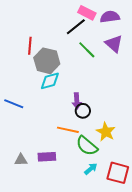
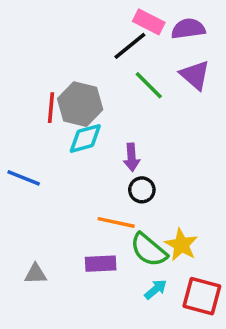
red line: (30, 46) -> (51, 108), moved
purple arrow: (77, 101) -> (132, 157), moved
yellow star: (106, 132) -> (181, 245), moved
purple rectangle: (47, 157) -> (101, 264), moved

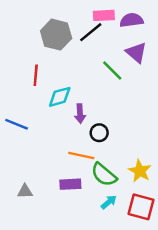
pink rectangle: (149, 22) -> (104, 15), turned -30
green line: (149, 85) -> (112, 70), moved
gray hexagon: (80, 104) -> (56, 35), moved
purple arrow: (132, 157) -> (80, 114), moved
yellow star: (181, 245) -> (140, 171), moved

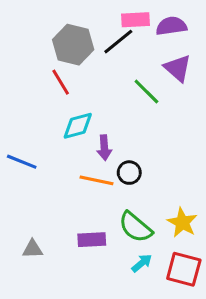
red line: (36, 75) -> (61, 82), moved, turned -36
orange line: (81, 155) -> (96, 180), moved

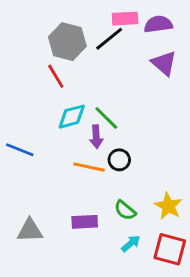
green line: (146, 91) -> (106, 118), moved
green semicircle: (135, 227) -> (125, 210), size x0.7
gray triangle: (33, 249) -> (30, 230), size x1.4

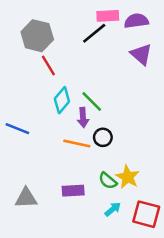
gray hexagon: (67, 42) -> (37, 36), moved
cyan diamond: (72, 117) -> (62, 100), turned -35
yellow star: (168, 206) -> (128, 177), moved

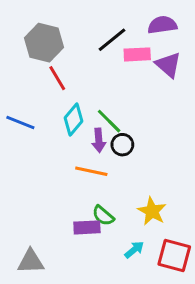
pink rectangle: (108, 16) -> (137, 54), moved
blue line: (17, 129) -> (20, 122), moved
black circle: (103, 137) -> (122, 145), moved
green semicircle: (108, 181) -> (103, 216), moved
gray triangle: (26, 198) -> (31, 261), moved

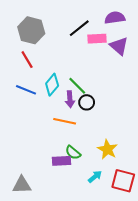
red line: (57, 78) -> (27, 60), moved
blue line: (20, 122) -> (26, 90), moved

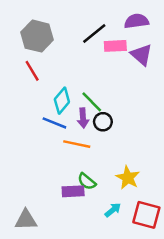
blue line: (26, 90) -> (54, 123), moved

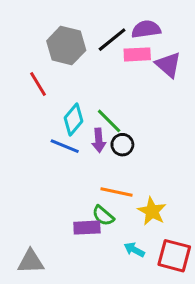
purple semicircle: (136, 21) -> (146, 29), moved
gray hexagon: (37, 36) -> (66, 46), moved
orange line: (77, 144) -> (116, 192), moved
cyan arrow: (113, 210) -> (134, 250), turned -112

